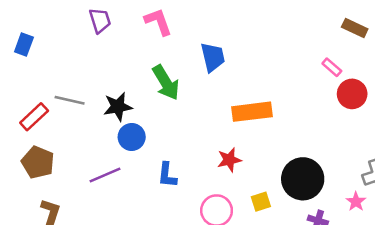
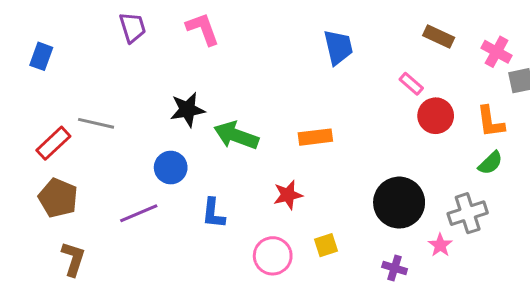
blue trapezoid: (213, 57) -> (338, 47), moved
green arrow: (166, 83) -> (236, 136), moved, turned 141
black star: (118, 107) -> (187, 110), moved
orange rectangle: (252, 112) -> (315, 137), size x0.7
black circle: (303, 179) -> (399, 203), moved

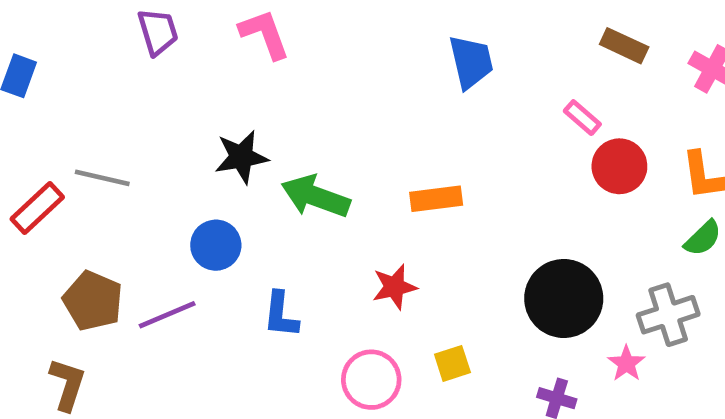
brown pentagon: (58, 198) -> (93, 301), moved

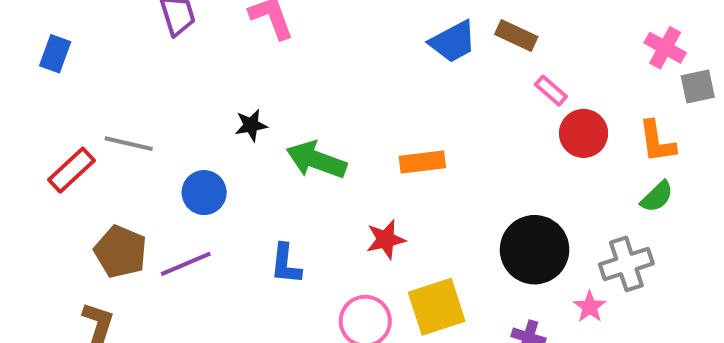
brown rectangle: (624, 46) -> (516, 35), moved
blue trapezoid: (471, 62) -> (453, 42), turned 75
black star: (241, 157) -> (251, 125), size x0.7
blue circle: (216, 245) -> (204, 193), moved
yellow square: (452, 363) -> (437, 307), size x1.8

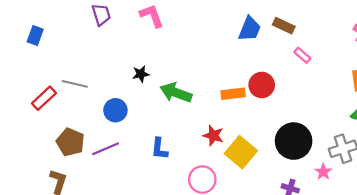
blue trapezoid: (453, 42) -> (250, 29), turned -40
red circle: (584, 133) -> (262, 85), moved
red star: (386, 239) -> (213, 136), turned 30
yellow square: (437, 307) -> (241, 152), moved, turned -32

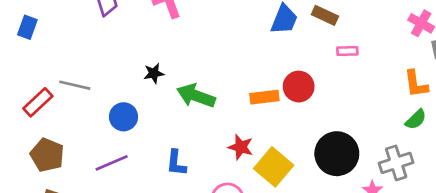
pink rectangle: (302, 55) -> (347, 51), turned -42
brown pentagon: (70, 142) -> (47, 155), moved

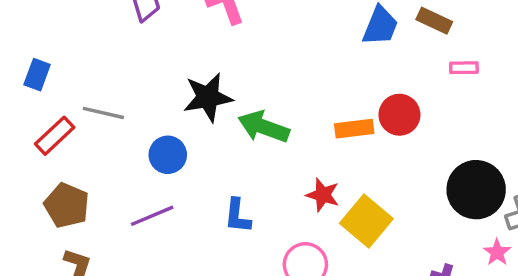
blue rectangle: (27, 27) -> (37, 75), moved
black star: (154, 73) -> (208, 97), size x1.8
black circle: (337, 154) -> (476, 190), moved

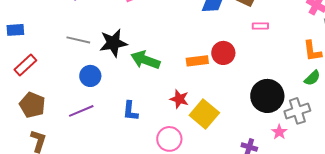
blue rectangle: (37, 75) -> (15, 30), turned 66
gray line: (103, 113) -> (78, 40), moved

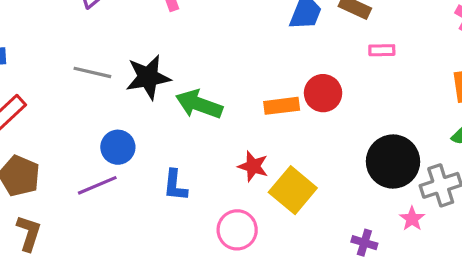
blue circle: (90, 76) -> (118, 147), moved

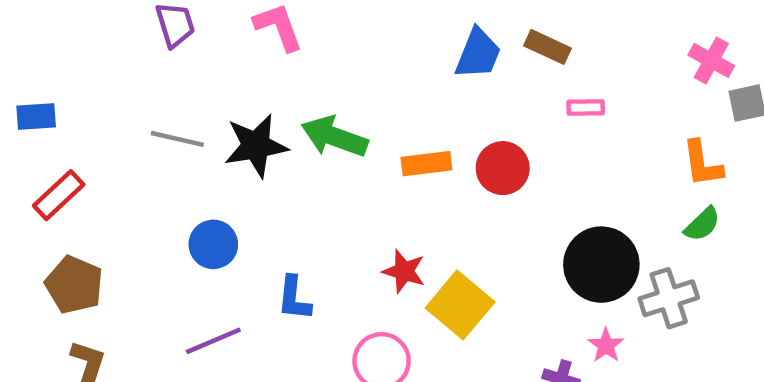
green arrow: (199, 104) -> (334, 137), moved
orange rectangle: (282, 106) -> (426, 164), moved
purple line: (97, 185) -> (213, 341), moved
pink star: (412, 219) -> (606, 345), moved

